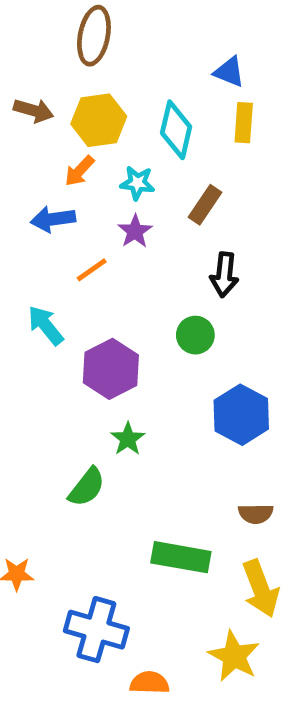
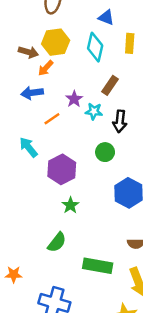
blue triangle: (229, 72) -> (106, 17), moved
brown arrow: (34, 111) -> (28, 52), moved
cyan star: (137, 183) -> (94, 111), moved
green semicircle: (87, 487) -> (57, 242), moved

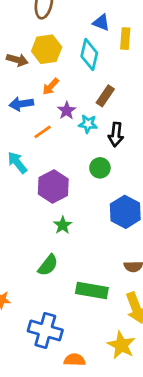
yellow rectangle: (130, 43) -> (125, 39), moved
orange arrow: (46, 68) -> (51, 87), moved

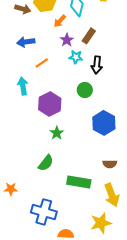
orange arrow: (51, 87) -> (60, 21), moved
purple star: (67, 111) -> (67, 40), moved
cyan arrow: (17, 163) -> (23, 86), turned 30
yellow star: (121, 345) -> (101, 223), turned 30

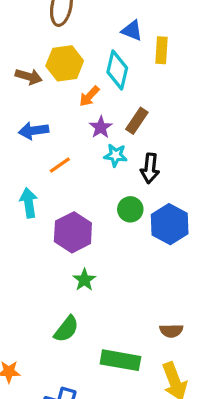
blue hexagon: (104, 123) -> (170, 224), moved

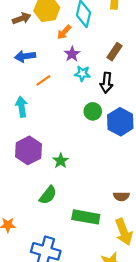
brown arrow: (29, 77) -> (22, 18), turned -36
brown rectangle: (137, 121) -> (115, 52), moved
purple hexagon: (73, 232) -> (28, 150), moved

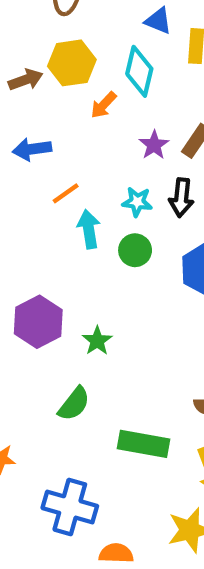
purple star: (72, 54) -> (154, 145), moved
cyan star: (82, 74) -> (137, 202), moved
cyan arrow: (22, 107) -> (89, 229), moved
green circle: (93, 111) -> (135, 250), moved

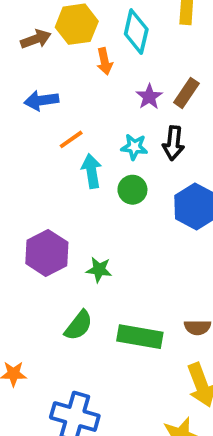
orange arrow: (103, 105) -> (105, 61), turned -55
green star: (97, 341) -> (99, 270), turned -30
green rectangle: (143, 444) -> (140, 337), moved

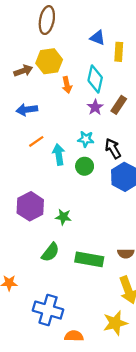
cyan diamond: (136, 32) -> (95, 79), moved
orange line: (71, 139) -> (36, 141), moved
black arrow: (173, 143) -> (113, 149), moved, turned 144

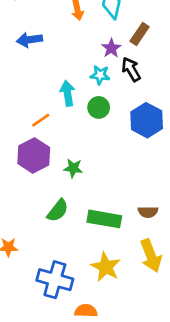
purple star: (95, 107) -> (111, 48), moved
orange line: (36, 141) -> (41, 120), moved
black arrow: (113, 149) -> (131, 69), moved
yellow star: (115, 323) -> (106, 267), moved, turned -30

